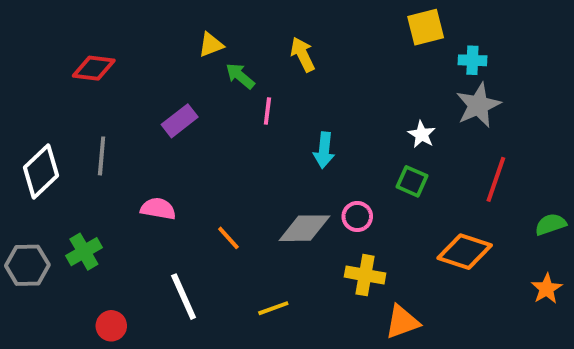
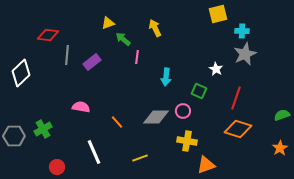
gray line: (102, 156) -> (67, 55), moved
white diamond: (41, 172) -> (21, 73), moved
red line: (496, 179) -> (236, 98), moved
green square: (412, 181) -> (199, 91), moved

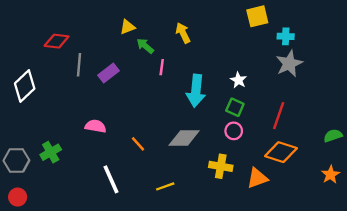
white star: (216, 69) -> (238, 80), moved
cyan arrow: (166, 77) -> (196, 91), size x1.5
pink circle: (183, 111) -> (234, 131), moved
orange triangle: (206, 165) -> (257, 178), moved
red circle: (57, 167) -> (18, 197), moved

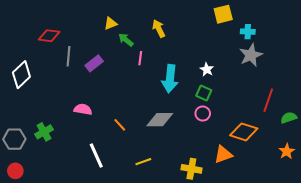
red line: (279, 116) -> (268, 100), moved
yellow cross: (221, 166) -> (191, 169), moved

